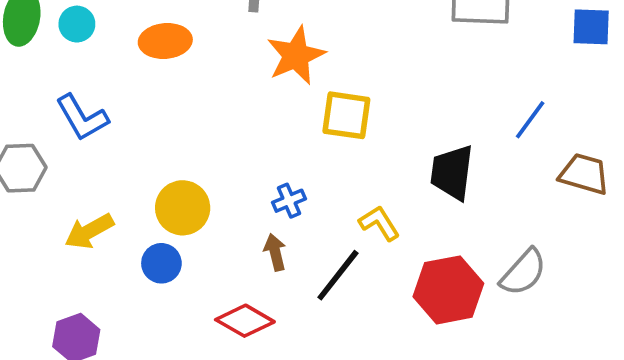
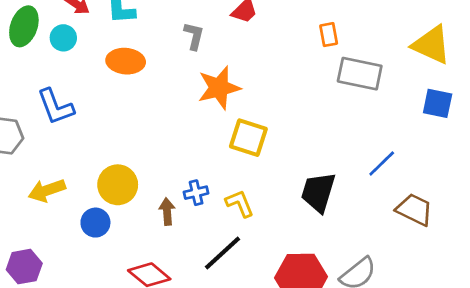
yellow L-shape: (379, 223) -> (240, 203), moved
brown arrow: (275, 252) -> (167, 212), moved

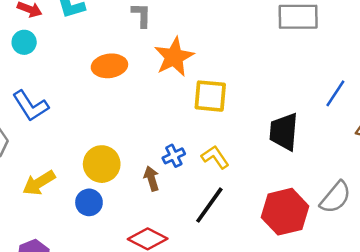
orange ellipse: (126, 61) -> (109, 66), moved

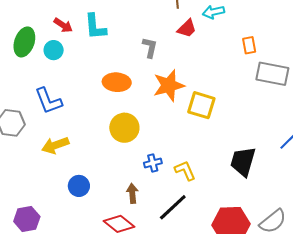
yellow square: (210, 96) -> (201, 105), moved
yellow circle: (102, 164) -> (124, 128), moved
brown arrow: (151, 179) -> (132, 193), moved
yellow arrow: (39, 183) -> (55, 145), moved

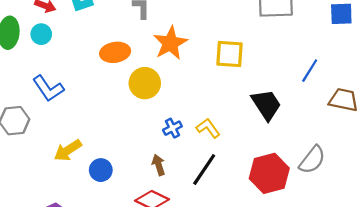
yellow square: (201, 105) -> (229, 54), moved
yellow circle: (124, 128) -> (145, 83), moved
yellow arrow: (55, 145) -> (68, 150), moved
black trapezoid: (243, 162) -> (266, 105), turned 144

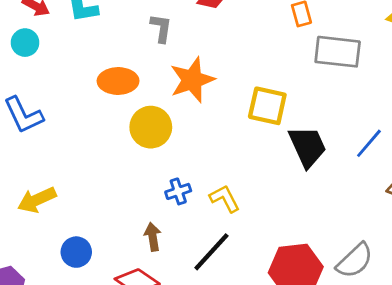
black trapezoid: (266, 105) -> (308, 147), moved
blue circle: (101, 170) -> (76, 252), moved

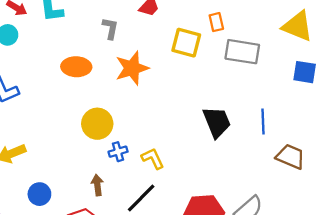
yellow square: (267, 106) -> (186, 43), moved
yellow circle: (151, 127) -> (97, 124), moved
blue line: (369, 143) -> (263, 121), turned -45

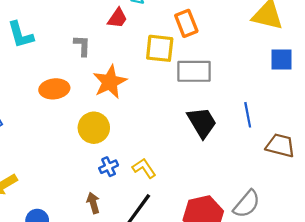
orange rectangle: (216, 22) -> (186, 23), size x1.4
gray rectangle: (242, 52) -> (194, 71), moved
yellow circle: (97, 124) -> (94, 128), moved

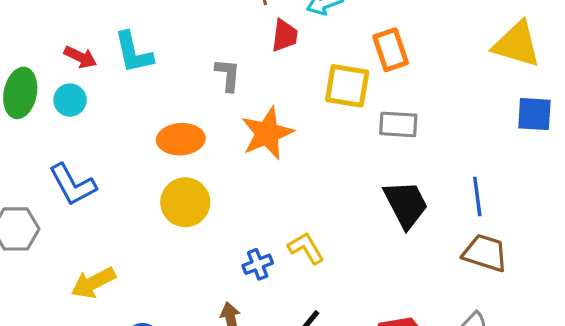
red trapezoid: (117, 18) -> (285, 36), turned -30
gray rectangle: (194, 71) -> (398, 124), size x0.7
yellow circle: (94, 128) -> (185, 202), moved
brown trapezoid: (280, 145) -> (485, 253), moved
yellow L-shape: (144, 168) -> (306, 248), moved

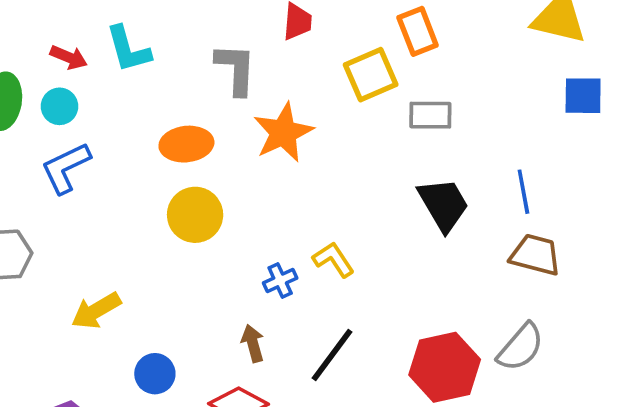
gray L-shape: (228, 75) -> (236, 69), size x1.4
yellow square: (347, 86) -> (371, 75), turned -30
blue L-shape: (73, 185) -> (66, 168), moved, turned 96

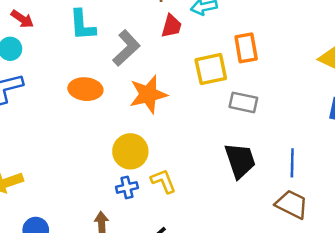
cyan L-shape: (128, 49) -> (82, 25), moved
gray L-shape: (236, 69) -> (126, 48), turned 33
yellow circle: (195, 215) -> (130, 151), moved

